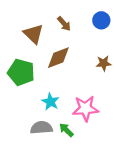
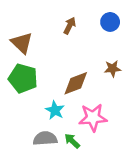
brown arrow: (64, 24) -> (70, 26), turned -112
brown triangle: (34, 34) -> (22, 43), moved
brown diamond: (58, 58) -> (76, 83), moved

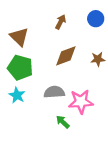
brown diamond: (76, 83) -> (66, 56), moved
cyan star: (55, 110) -> (17, 95), moved
gray semicircle: (45, 138) -> (54, 92), moved

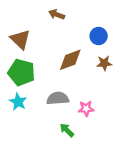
blue circle: (96, 19) -> (99, 36), moved
brown arrow: (61, 22) -> (57, 14), moved, turned -96
pink star: (81, 102) -> (86, 109), size x0.6

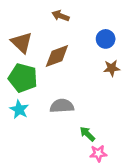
brown diamond: (70, 60) -> (57, 56), moved
pink star: (86, 109) -> (98, 153), moved
green arrow: (67, 130) -> (87, 134), moved

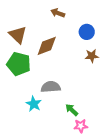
brown arrow: (61, 16) -> (58, 13), moved
cyan star: (19, 110) -> (34, 104), moved

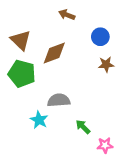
pink star: (81, 126) -> (105, 145), moved

